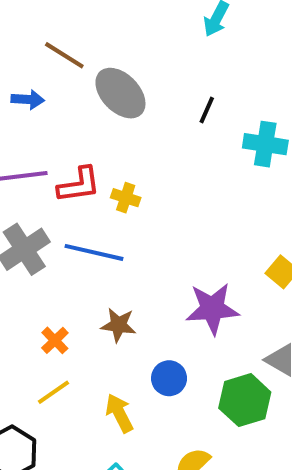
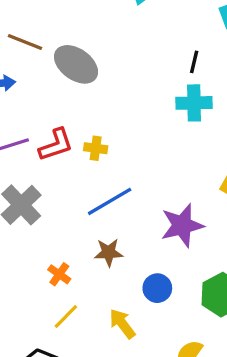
black line: (207, 110) -> (194, 62), moved
cyan cross: (265, 144) -> (194, 103), moved
blue line: (94, 252) -> (110, 201), moved, turned -33

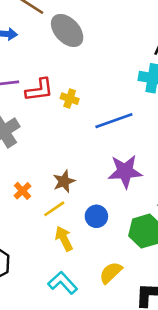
blue line: (110, 201) -> (114, 121), moved
brown star: (109, 252) -> (64, 181), turned -30
yellow line: (66, 317) -> (54, 209), moved

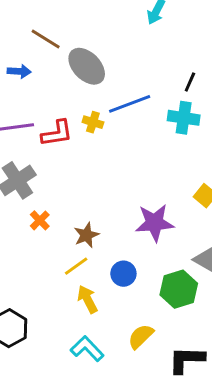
yellow cross: (70, 99) -> (93, 122), moved
blue line: (114, 121) -> (130, 104), moved
orange cross: (22, 191) -> (40, 220), moved

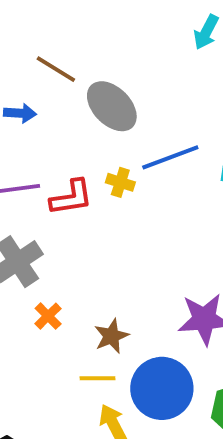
yellow line: (76, 266) -> (97, 378), turned 35
blue circle: (123, 274) -> (162, 388), size x1.8

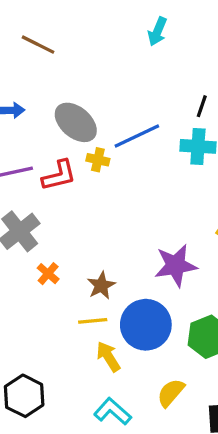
brown line: (56, 69) -> (38, 45), moved
gray ellipse: (112, 106) -> (76, 122), moved

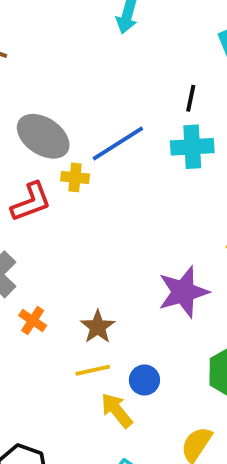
blue circle: (146, 325) -> (144, 380), moved, size x0.5

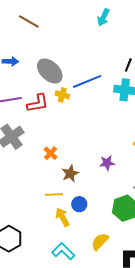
purple star: (183, 292) -> (107, 163), size x0.6
orange cross: (33, 321) -> (50, 153), moved
brown star: (98, 327) -> (70, 174), moved

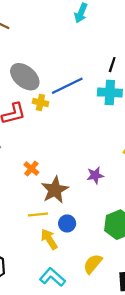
brown star: (70, 174) -> (55, 190), size x1.4

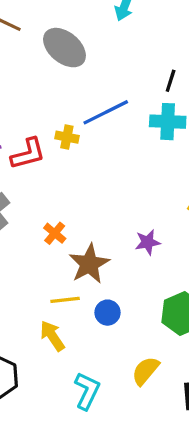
gray ellipse: (25, 77) -> (64, 48), moved
yellow arrow: (49, 239) -> (52, 336), moved
cyan L-shape: (52, 277) -> (87, 391), turned 75

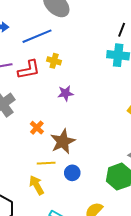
blue line: (106, 112) -> (37, 36), moved
orange cross: (55, 233) -> (37, 128), moved
purple star: (148, 242) -> (66, 93), moved

